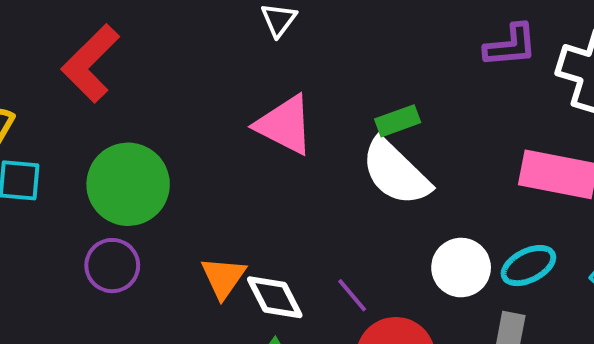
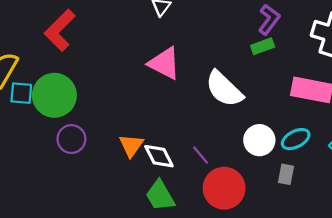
purple L-shape: (511, 46) -> (269, 20), moved, turned -48
green rectangle: (398, 121) -> (263, 46), moved
green circle: (128, 184) -> (54, 95), moved

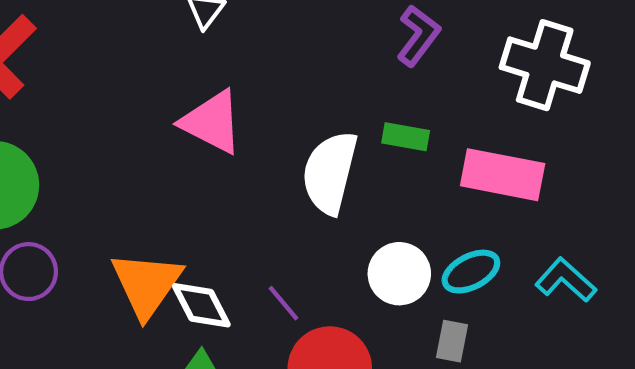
green rectangle: (263, 46) -> (406, 137), moved, turned 30
white semicircle: (224, 89) -> (330, 173), turned 60
orange triangle: (131, 145) -> (147, 284), size x1.5

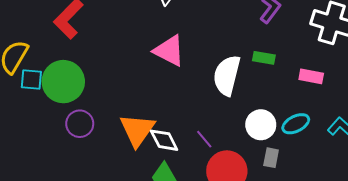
pink rectangle: (503, 175) -> (311, 76), size x0.6
gray rectangle: (452, 341) -> (271, 158), moved

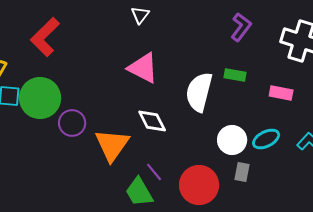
purple circle: (80, 124) -> (72, 123), moved
purple line: (204, 139) -> (154, 172), moved
white diamond: (164, 140) -> (152, 121), moved

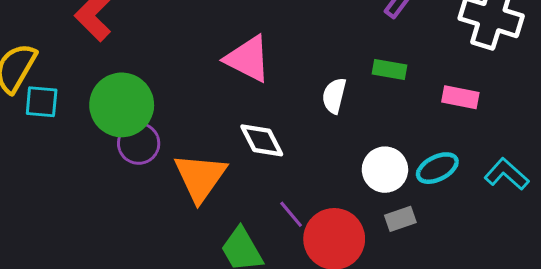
white semicircle: (199, 92) -> (334, 96), size x0.6
green circle: (40, 98) -> (122, 105), moved
purple line: (154, 172) -> (291, 214), moved
gray rectangle: (242, 172) -> (400, 219), turned 60

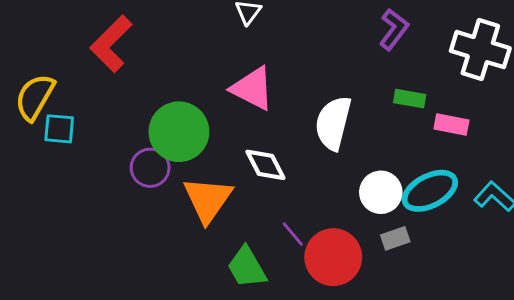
green rectangle: (390, 70) -> (410, 99), moved
white semicircle: (334, 96) -> (333, 123), size x1.6
green circle: (122, 105) -> (179, 132), moved
cyan ellipse: (437, 168) -> (430, 191), size x1.4

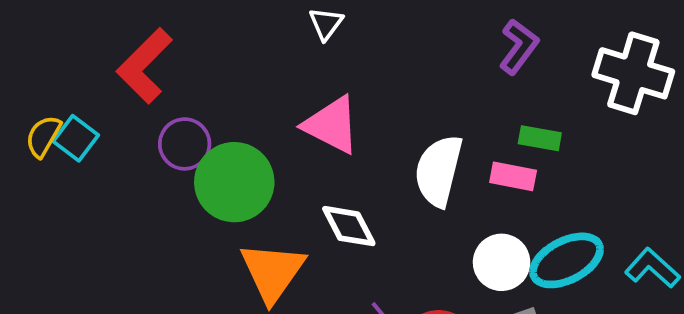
yellow semicircle: (35, 97) -> (43, 136), size x0.7
pink rectangle: (451, 125) -> (513, 176), moved
cyan square: (59, 129) -> (76, 138), moved, turned 32
purple circle: (150, 168) -> (185, 144), moved

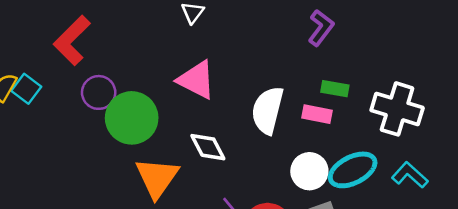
white cross: (633, 73) -> (397, 109), moved

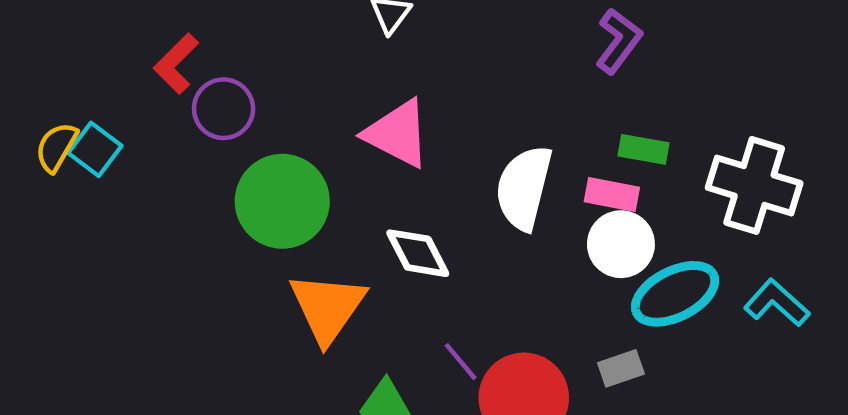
red L-shape: (72, 40) -> (176, 64), size x0.7
purple circle: (99, 92) -> (224, 109), moved
white circle: (309, 171) -> (621, 244), moved

